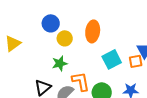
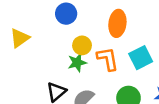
yellow circle: (65, 38) -> (82, 45), moved
orange L-shape: (81, 81) -> (108, 59), moved

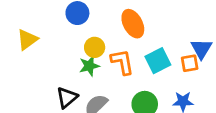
orange ellipse: (117, 23) -> (133, 24), turned -35

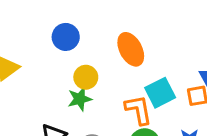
orange L-shape: (122, 62) -> (138, 110), moved

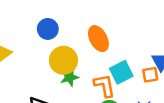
yellow circle: (86, 77) -> (63, 60), size x1.5
green star: (80, 99) -> (69, 77), moved

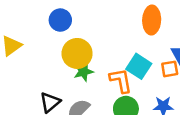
orange ellipse: (98, 39) -> (152, 20), moved, turned 30
cyan square: (121, 72) -> (139, 66), turned -30

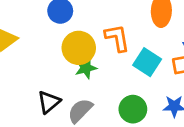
orange L-shape: (121, 80) -> (117, 38), moved

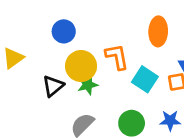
black triangle: (49, 102) -> (53, 86), moved

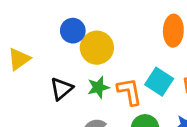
orange L-shape: (117, 57) -> (129, 92), moved
yellow circle: (81, 66) -> (97, 48), moved

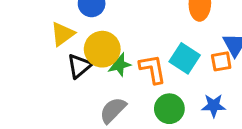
yellow circle: (97, 48) -> (102, 49), moved
yellow triangle: (19, 59) -> (63, 34), moved

